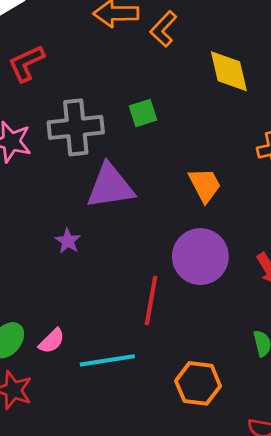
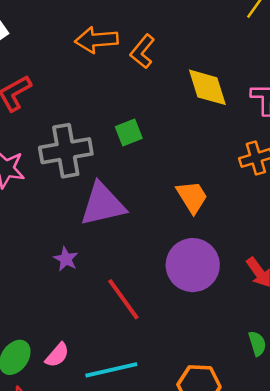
red line: (151, 300) -> (123, 299), moved, turned -42

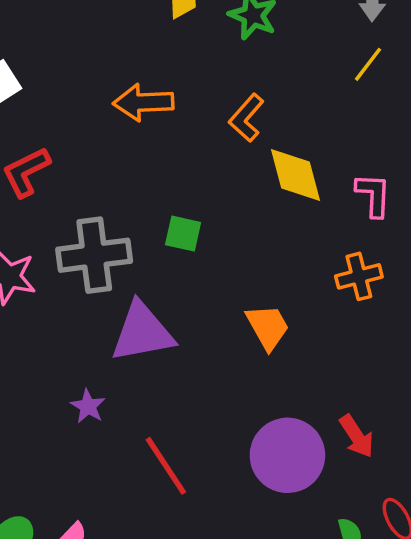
orange L-shape: (143, 51) -> (246, 118), moved
green square: (129, 133) -> (183, 234), turned 32
purple circle: (193, 265) -> (287, 455), moved

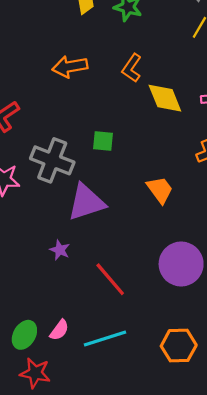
gray cross: (94, 255) -> (52, 160), turned 36

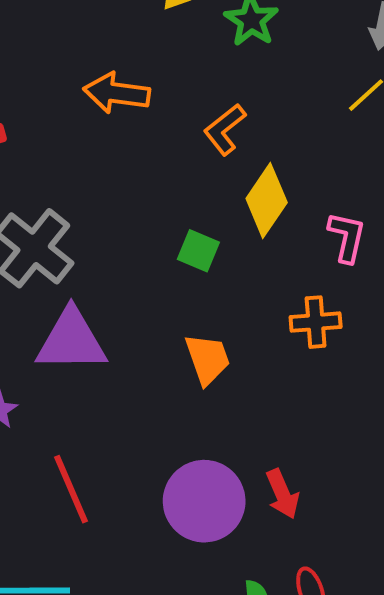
yellow diamond: (165, 98) -> (267, 200), turned 39
green square: (103, 141) -> (198, 251), moved

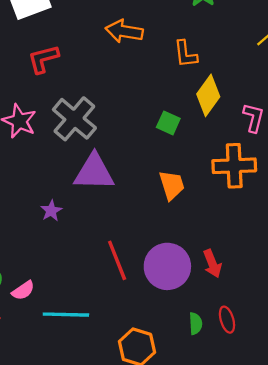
orange L-shape: (225, 129) -> (185, 54), turned -60
orange cross: (316, 322) -> (234, 166), size x1.5
red line: (71, 489) -> (117, 260), moved

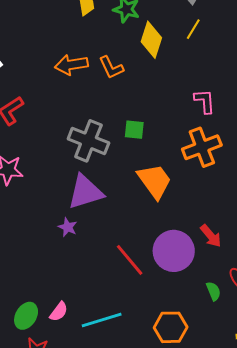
orange L-shape: (185, 54) -> (111, 67), moved
yellow diamond: (208, 95) -> (151, 40), moved
gray cross: (74, 119) -> (88, 141), moved
orange trapezoid: (172, 185) -> (155, 181), size x1.4
purple star: (51, 211) -> (68, 227), moved

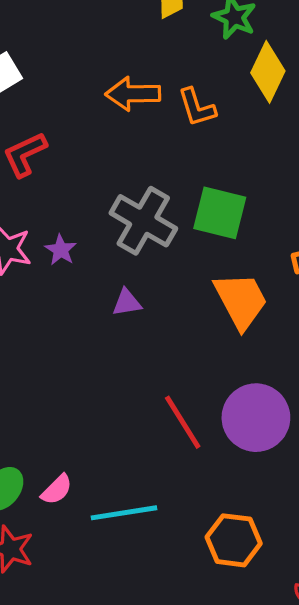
green square: (134, 130) -> (220, 213), size x1.6
purple triangle: (85, 192) -> (127, 303), size x0.5
purple star: (68, 227) -> (61, 250), moved

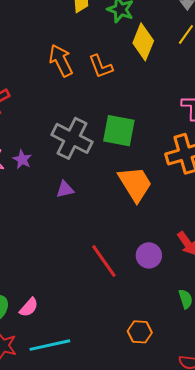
orange arrow: (133, 94) -> (61, 61), turned 68
purple circle: (256, 418) -> (149, 255), size x0.6
cyan line: (124, 513) -> (50, 345), moved
orange hexagon: (234, 540) -> (140, 332), size x0.7

